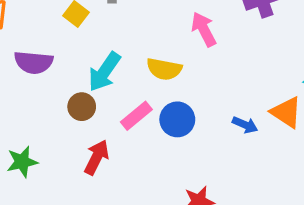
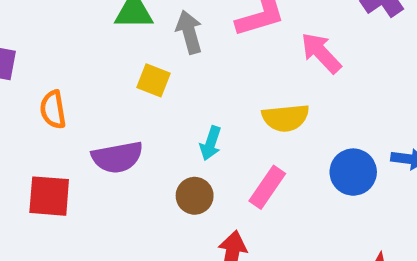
cyan arrow: (104, 72) -> (211, 143), size x0.6
blue circle: (177, 119) -> (353, 172), moved

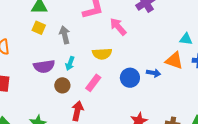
gray arrow: (189, 32) -> (65, 35), moved
yellow square: (154, 80) -> (39, 28), moved
purple semicircle: (117, 157) -> (44, 66), moved

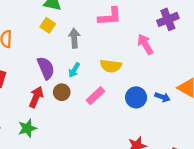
pink arrow: (118, 27) -> (145, 44), moved
purple semicircle: (44, 66) -> (46, 68), turned -115
red arrow: (77, 111) -> (36, 97), moved

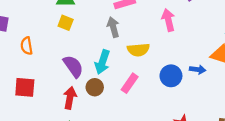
gray arrow: (74, 38) -> (113, 27), moved
pink arrow: (145, 44) -> (168, 20), turned 30
cyan arrow: (74, 70) -> (102, 62), size x1.5

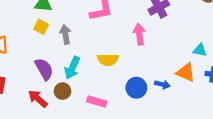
gray arrow: (113, 27) -> (65, 34), moved
pink rectangle: (130, 83) -> (97, 101), moved, turned 66
red arrow: (70, 98) -> (38, 99), turned -66

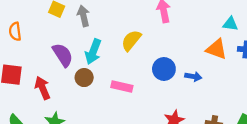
yellow semicircle: (108, 60) -> (131, 40), turned 132
blue arrow: (162, 84) -> (193, 77), moved
red arrow: (38, 99) -> (42, 88), moved, turned 30

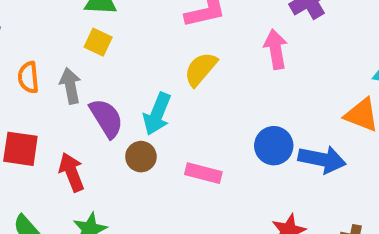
gray arrow: (83, 16) -> (70, 86), moved
yellow semicircle: (131, 40) -> (201, 69), moved
blue arrow: (193, 77) -> (322, 159), size x1.6

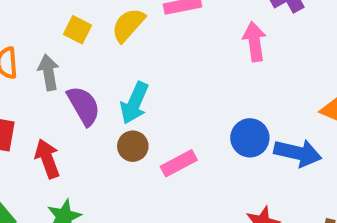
yellow semicircle: (201, 69) -> (128, 25), moved
brown circle: (141, 157) -> (133, 146), moved
pink rectangle: (203, 173) -> (179, 163), turned -44

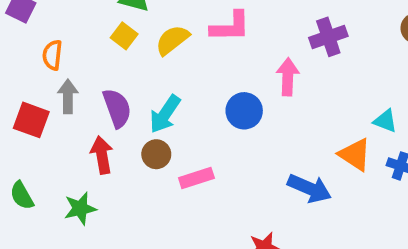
gray arrow: (49, 72) -> (68, 96), moved
blue circle: (250, 138) -> (244, 111), moved
red arrow: (47, 159) -> (102, 155), moved

